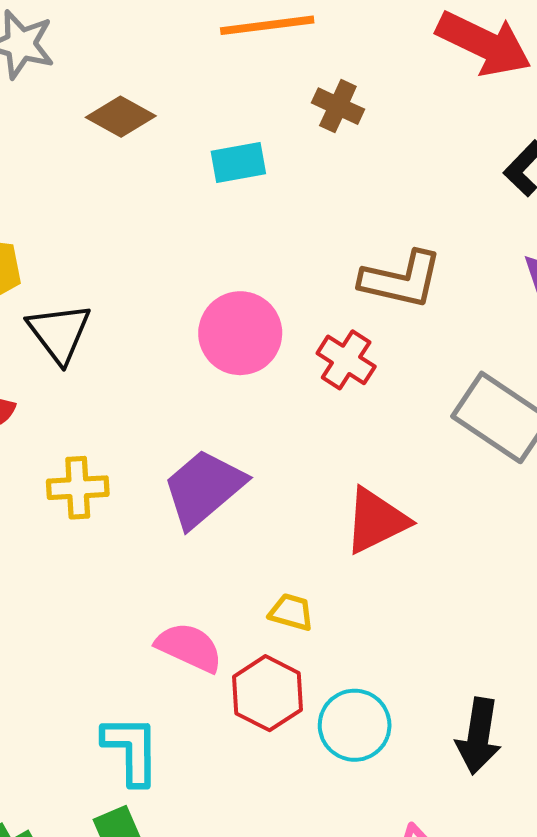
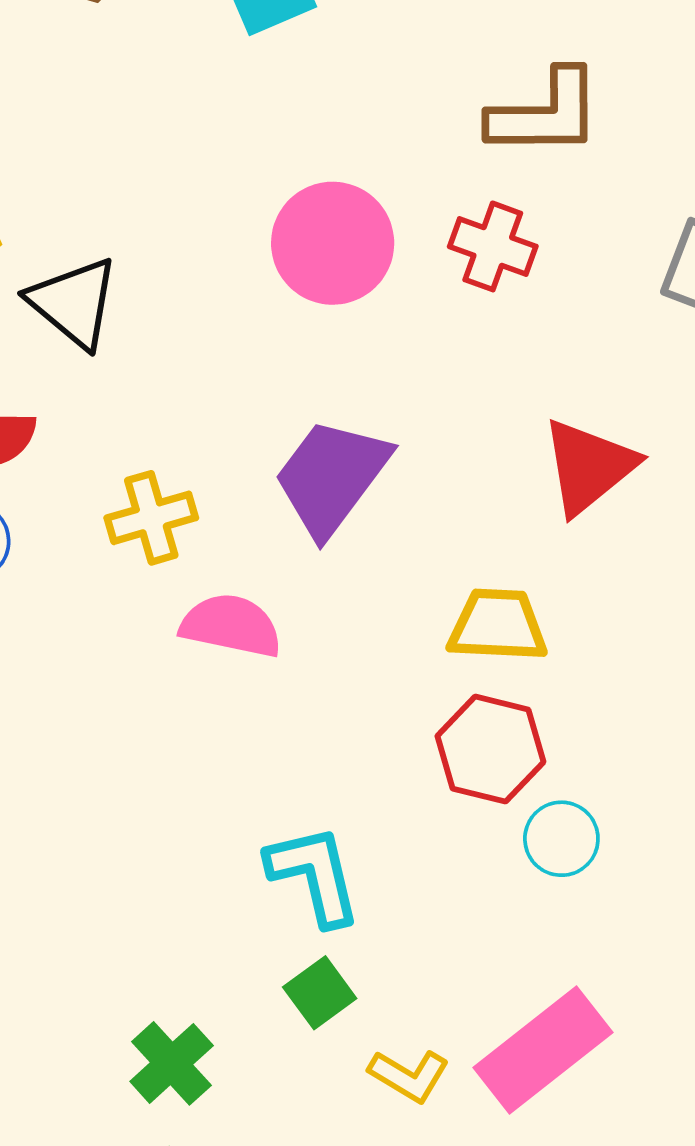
yellow trapezoid: (291, 612) -> (498, 625), size x1.5
pink semicircle: (189, 647) -> (231, 626), moved
cyan circle: (355, 725) -> (561, 839), moved, size x0.7

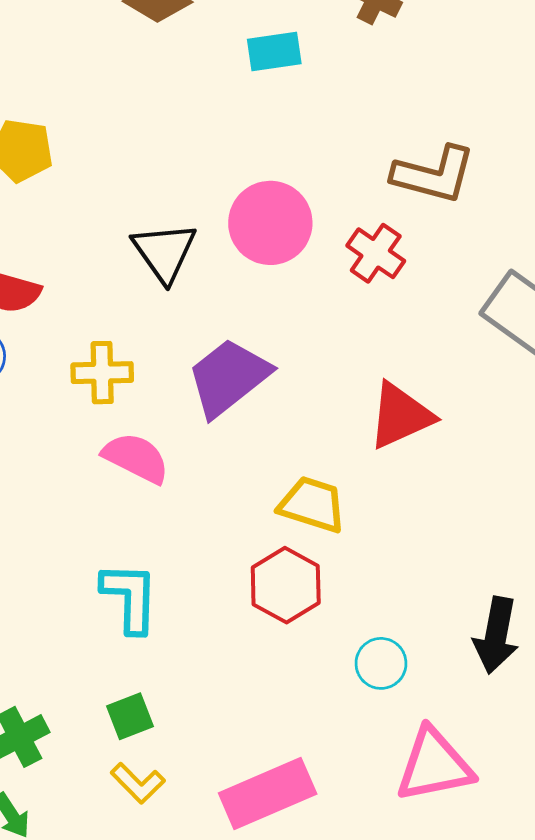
black triangle: (74, 303) -> (164, 252), moved
cyan circle: (561, 839) -> (381, 663), moved
cyan L-shape: (314, 875) -> (130, 597), moved
yellow L-shape: (409, 1076) -> (138, 783), moved

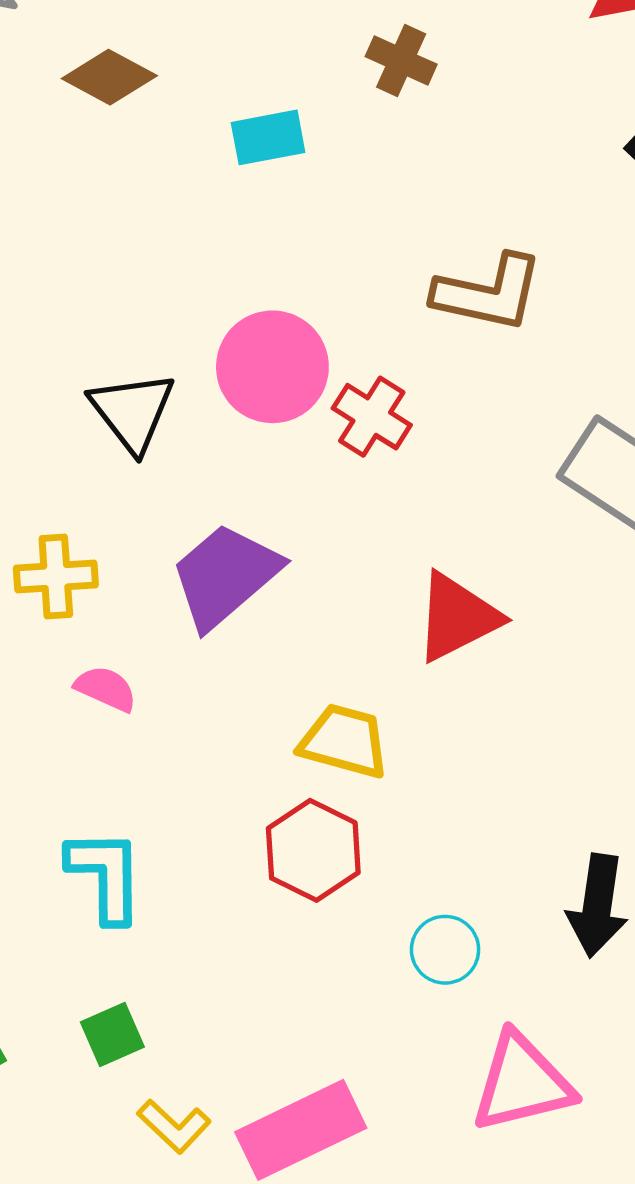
red cross: (376, 253) -> (372, 417), moved
pink semicircle: (136, 458) -> (106, 689), size x0.7
yellow L-shape: (138, 783) -> (174, 1126), moved

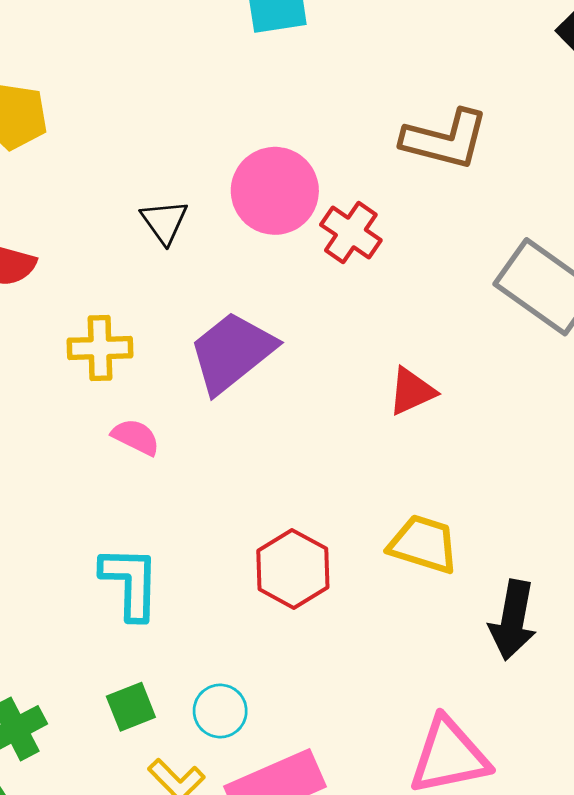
black triangle: (132, 412) -> (164, 222), size x0.7
red triangle: (457, 617) -> (412, 391), size x0.7
yellow trapezoid: (344, 741) -> (423, 544), moved
cyan circle: (445, 950) -> (220, 711), moved

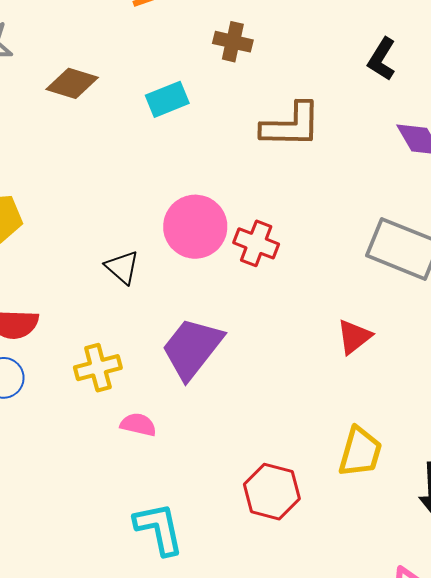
brown L-shape: (445, 139) -> (291, 125), moved
red triangle: (412, 391) -> (354, 337), moved
yellow trapezoid: (423, 544) -> (360, 452), turned 102

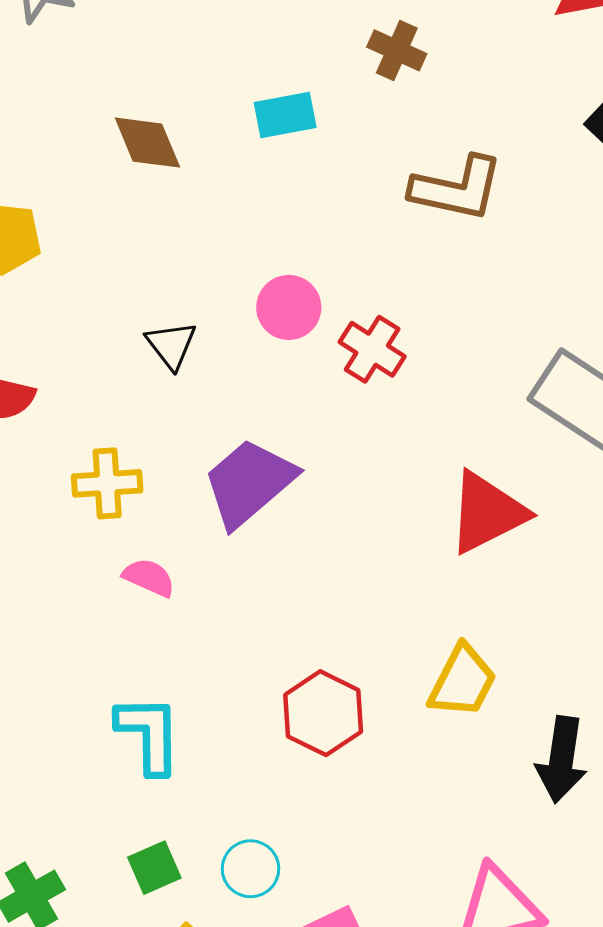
brown diamond: (72, 83) -> (147, 143), moved, turned 39
pink circle: (195, 227) -> (289, 307), size x0.7
red triangle: (354, 337) -> (487, 513), size x1.6

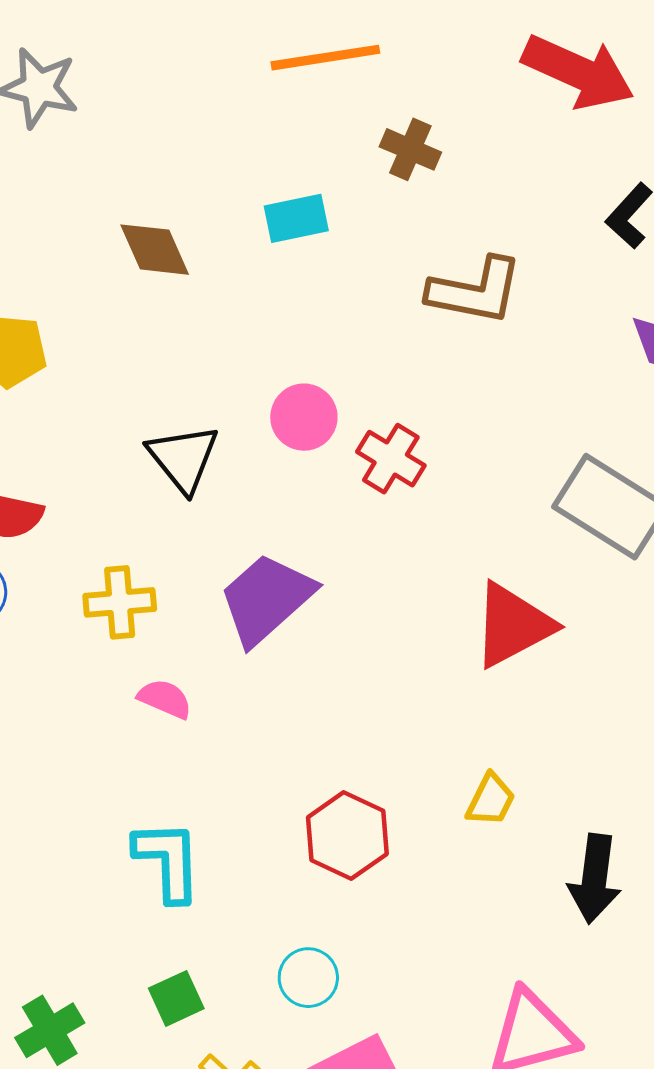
black triangle: (171, 345) -> (183, 458), size x1.4
yellow trapezoid: (462, 681) -> (491, 800), size x0.7
cyan circle: (251, 869) -> (308, 978), moved

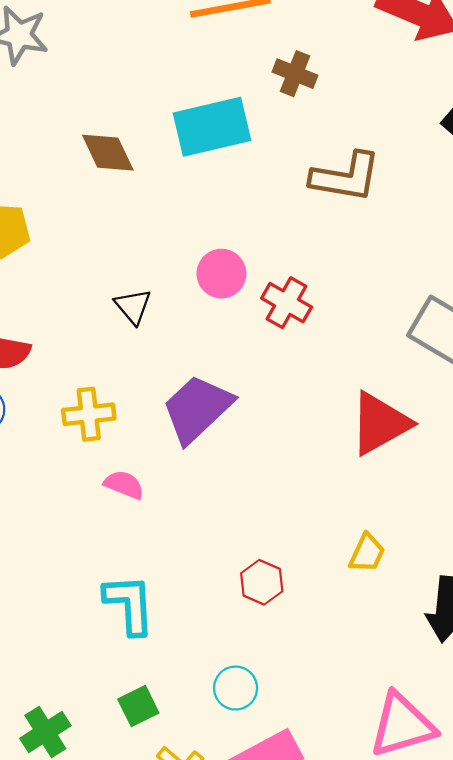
cyan rectangle: (296, 218) -> (212, 127), size x1.6
black triangle: (183, 458) -> (133, 306), size x0.7
red hexagon: (347, 836) -> (262, 582), size x0.7

